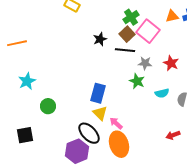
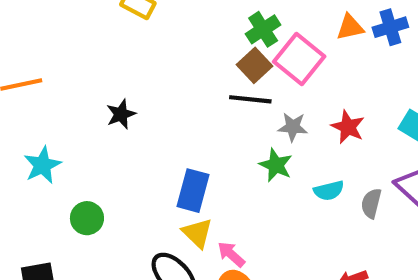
black star: (100, 39) -> (121, 114), moved

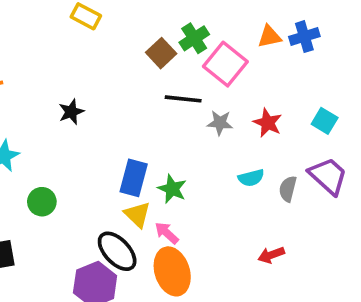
brown square: (255, 65) -> (161, 53), moved
green star: (276, 165) -> (172, 189), moved

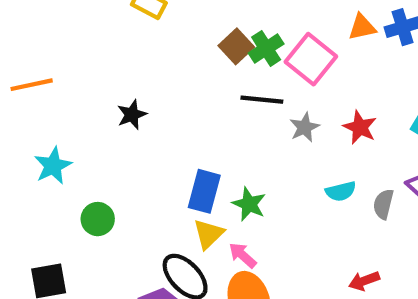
green cross: (194, 38) -> (266, 48), moved
gray star: (220, 123) -> (304, 127), turned -30
yellow triangle: (137, 215) -> (209, 234), turned 32

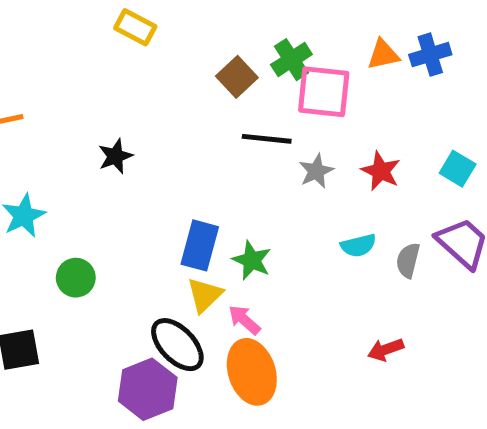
green cross: (266, 48) -> (291, 60), moved
pink square: (311, 59) -> (324, 92), turned -33

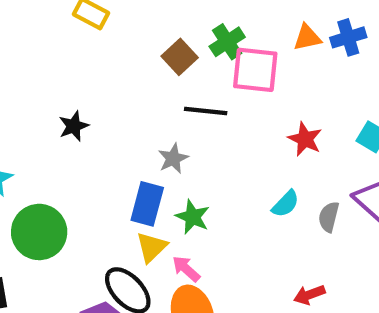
gray star: (316, 171) -> (173, 158), moved
cyan semicircle: (358, 245) -> (286, 204), turned -32
green circle: (76, 278) -> (39, 232), size x1.6

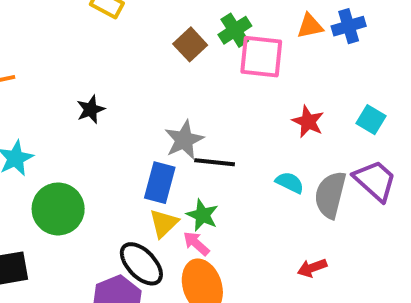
black line: (206, 111) -> (215, 162), moved
gray star: (173, 158) -> (184, 140), size x1.4
cyan semicircle: (286, 204) -> (290, 183), turned -108
green star: (193, 217) -> (202, 215), moved
gray semicircle: (329, 217) -> (330, 195), size x1.6

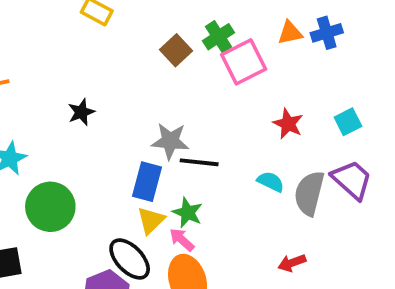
pink square: (261, 57) -> (244, 62), turned -33
cyan square: (371, 120) -> (348, 122), turned 32
gray star: (184, 140) -> (170, 141), turned 30

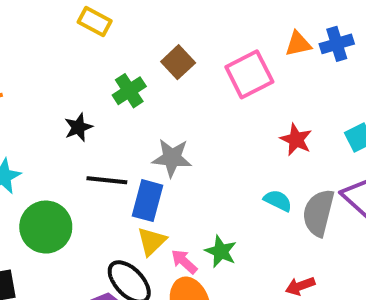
green cross: (218, 37) -> (129, 91), moved
black line: (199, 162) -> (107, 180), moved
green star: (188, 213) -> (221, 251), moved

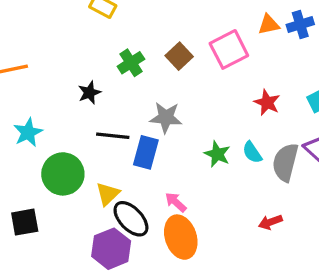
brown square: (178, 62) -> (179, 56), moved
cyan semicircle: (278, 201) -> (252, 152), turned -150
yellow triangle: (152, 241) -> (108, 194), moved
green star: (221, 251) -> (217, 154), moved

